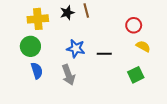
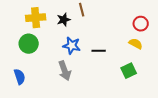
black star: (67, 13) -> (64, 20), moved
red circle: (134, 25) -> (141, 24), moved
blue semicircle: (37, 71) -> (20, 77), moved

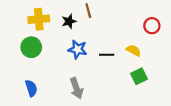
yellow semicircle: (136, 44) -> (134, 50), moved
gray arrow: (65, 71) -> (76, 88), moved
blue semicircle: (20, 77) -> (31, 88), moved

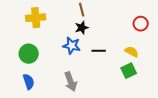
black star: (69, 21) -> (82, 28), moved
green circle: (31, 47) -> (29, 54), moved
yellow semicircle: (134, 50) -> (132, 52), moved

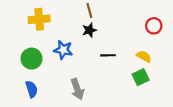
blue star: (72, 46) -> (63, 50), moved

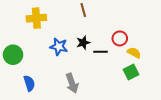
red circle: (154, 26) -> (120, 38), moved
black star: (89, 30) -> (83, 43), moved
green circle: (32, 59) -> (13, 55), moved

